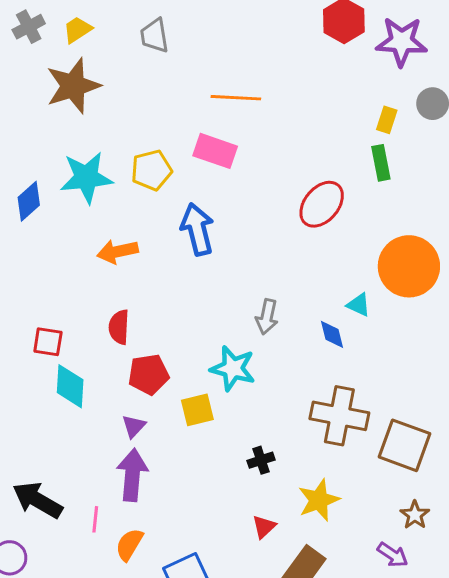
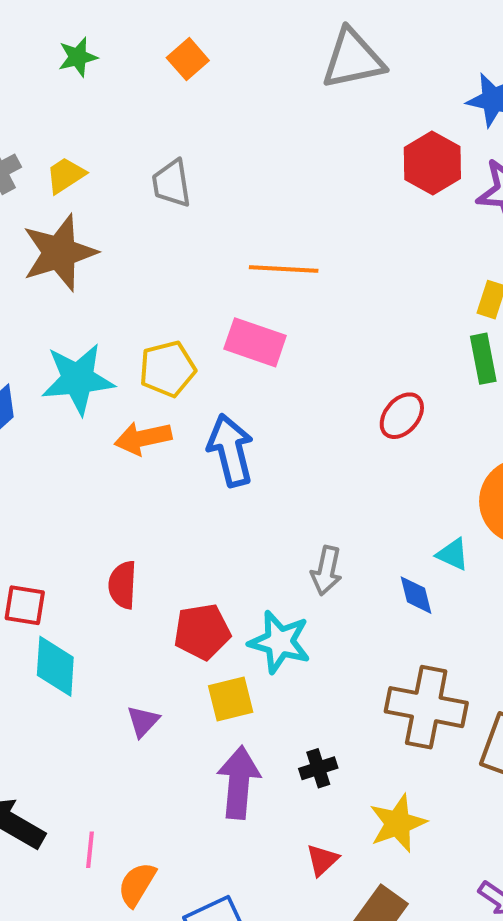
red ellipse: (322, 204) -> (402, 416), size x0.7
orange arrow: (117, 252) -> (143, 438), moved
red pentagon: (149, 374) -> (202, 632), moved
purple arrow: (132, 475) -> (239, 783), moved

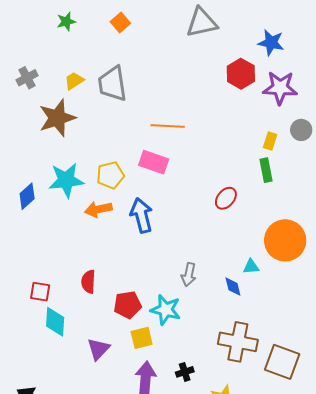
yellow trapezoid: (66, 175) -> (74, 81), moved
gray trapezoid: (172, 183) -> (112, 84), size x1.5
cyan triangle: (453, 554) -> (251, 267), turned -30
purple triangle: (143, 721) -> (98, 349), size x1.4

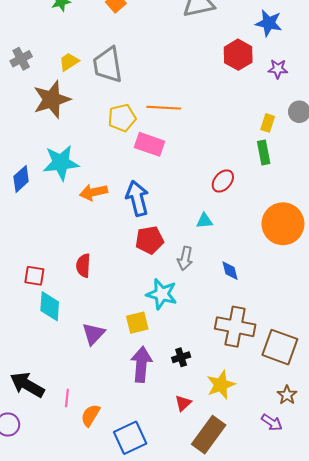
purple star: (280, 88) -> (278, 69), size x0.6
yellow pentagon: (110, 175) -> (122, 118), moved
cyan triangle: (251, 267) -> (205, 221), moved
red pentagon: (127, 305) -> (149, 240), moved

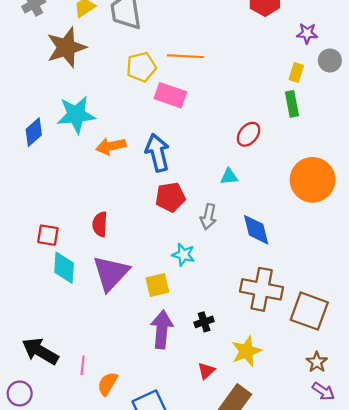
purple star: (278, 69) -> (307, 33), moved
blue diamond: (230, 271) -> (256, 230), size x1.5
cyan star: (162, 294) -> (183, 255), size x0.7
purple triangle: (93, 334) -> (111, 273), moved, size x1.5
purple arrow: (272, 422) -> (323, 391), moved

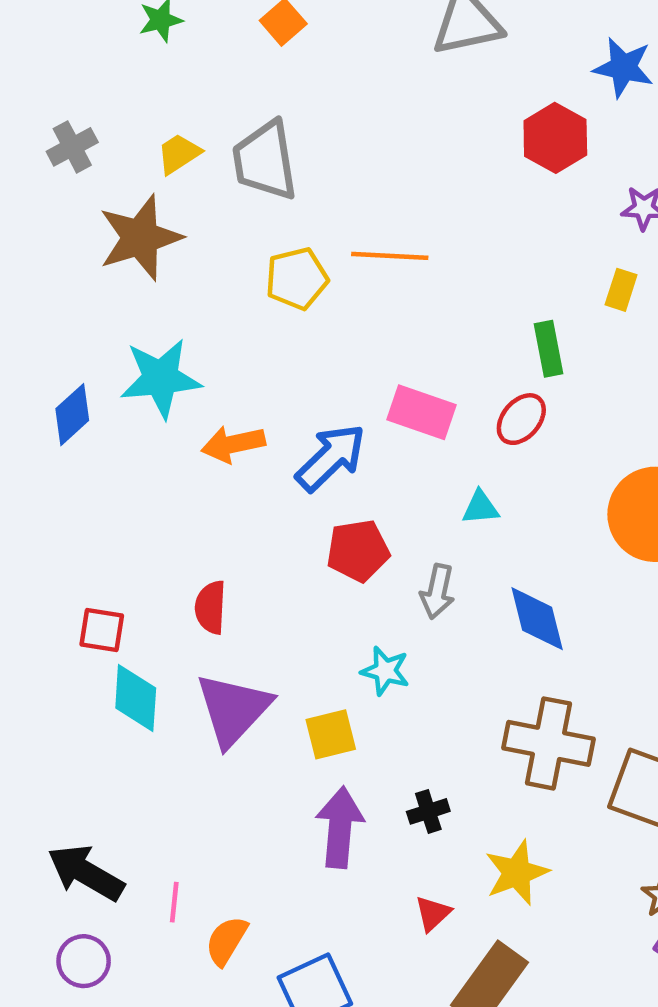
pink rectangle: (170, 95) -> (421, 412), moved
green rectangle: (292, 104) -> (548, 349), moved
blue arrow: (157, 153) -> (331, 458), turned 60
purple circle: (20, 393) -> (84, 961), moved

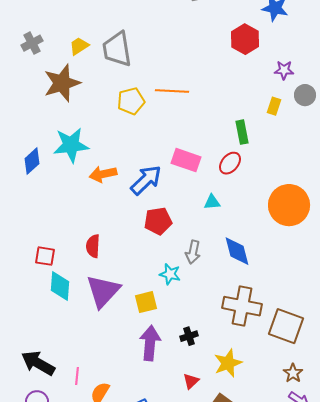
gray arrow: (437, 591) -> (193, 252), moved

